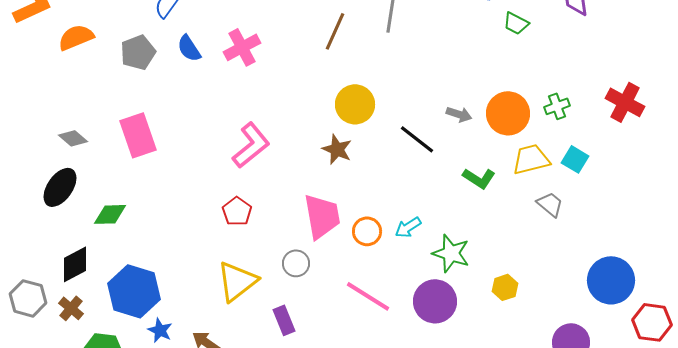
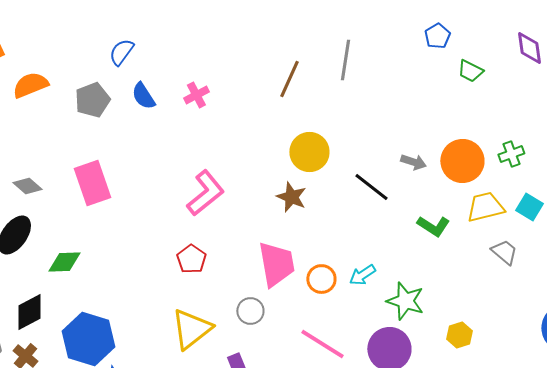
pink cross: (242, 47) -> (196, 95), size x0.7

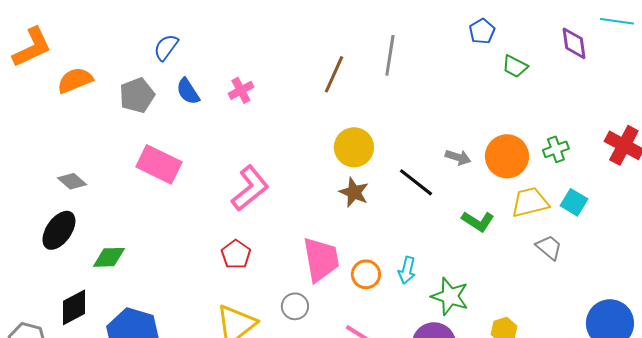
pink rectangle: (92, 183) -> (159, 164), moved, turned -45
brown star: (291, 197) -> (354, 192), moved
cyan arrow: (362, 275) -> (407, 270), turned -44

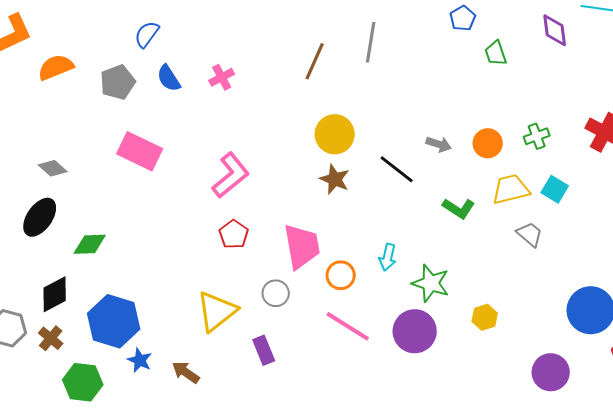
green trapezoid: (515, 66) -> (496, 53), turned 44
orange circle: (507, 156) -> (488, 143), size x0.7
red pentagon: (236, 254) -> (234, 234), moved
orange circle: (366, 274) -> (341, 275), moved

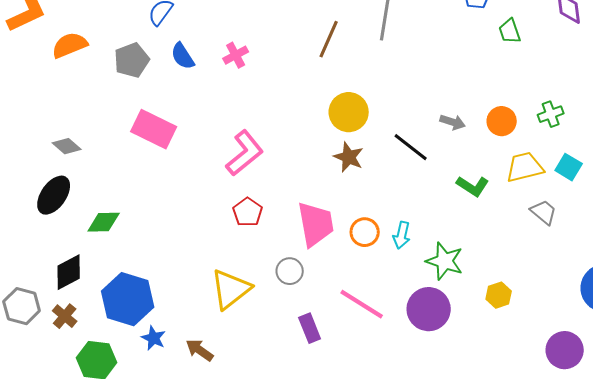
orange circle: (341, 275) -> (365, 232), moved
purple rectangle: (264, 350) -> (310, 328), moved

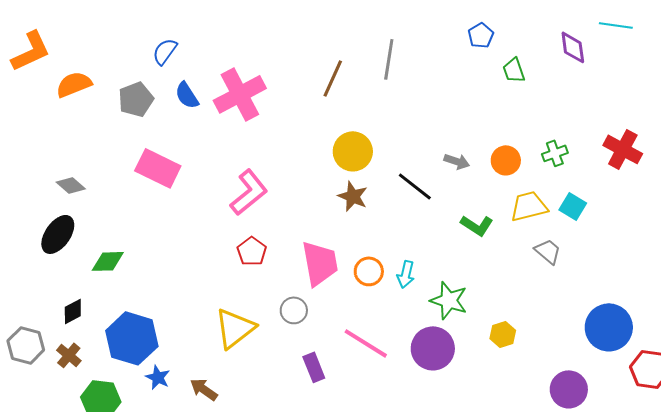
pink cross: (236, 55) -> (240, 94), size x2.0
black diamond: (69, 272) -> (73, 311), size x0.7

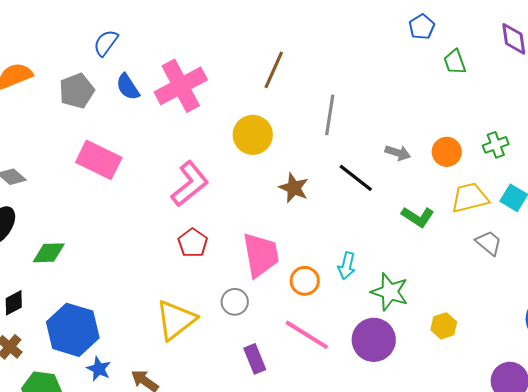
gray line: (389, 59) -> (330, 115), moved
yellow circle: (353, 151) -> (253, 135), moved
orange circle: (369, 271) -> (305, 281), moved

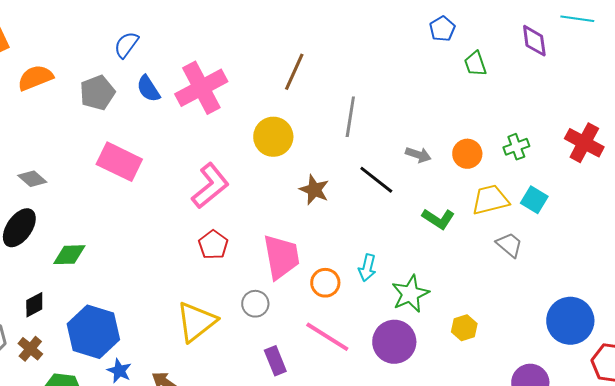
green star: (390, 292) -> (410, 294), turned 30

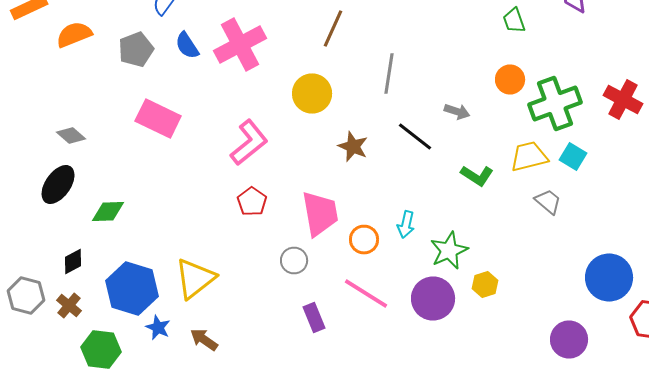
green cross: (516, 147) -> (555, 104), size x2.0
orange circle: (467, 154) -> (510, 80), moved
yellow triangle: (196, 322) -> (195, 278), moved
yellow hexagon: (464, 328) -> (485, 284), moved

